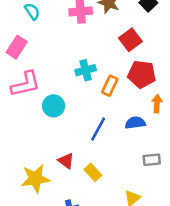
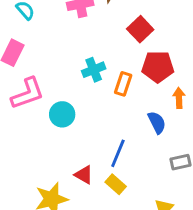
blue semicircle: (135, 123) -> (157, 122), turned 78
blue line: (98, 129) -> (118, 153), moved

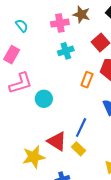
cyan cross: (94, 70) -> (66, 51), moved
red triangle: (84, 175) -> (57, 141), size x1.5

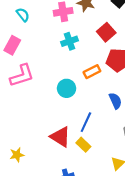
orange rectangle: (87, 80) -> (92, 72), turned 42
cyan circle: (44, 99) -> (67, 88), moved
yellow star: (34, 157) -> (17, 155), moved, size x0.6

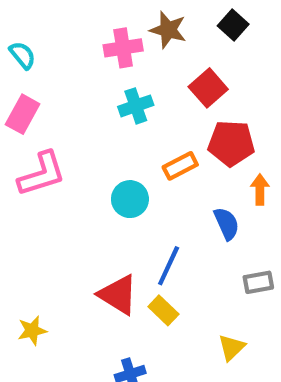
cyan semicircle: (23, 15) -> (22, 55), moved

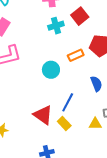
red square: (208, 88) -> (80, 16), moved
yellow triangle: (231, 348) -> (95, 124), moved, turned 40

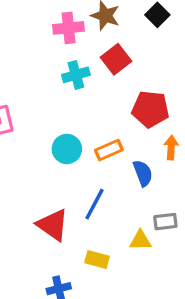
orange rectangle: (76, 55) -> (109, 150), moved
yellow rectangle: (64, 123) -> (97, 260), moved, turned -32

